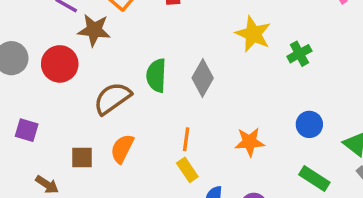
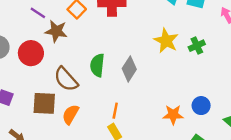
green cross: (299, 54) -> (197, 46), moved
brown semicircle: (112, 98) -> (66, 79), turned -100
orange star: (250, 142) -> (173, 115), moved
brown square: (82, 157) -> (44, 103), moved, size x1.5

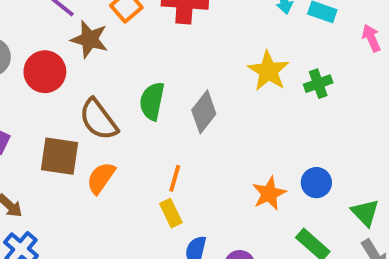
orange star: (173, 115) -> (269, 193), turned -30

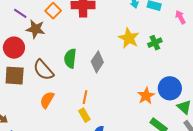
brown square: (59, 156) -> (15, 76), moved
blue circle: (316, 183) -> (170, 88), moved, size x1.5
orange star: (269, 193) -> (146, 96), moved

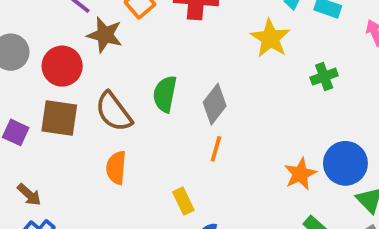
yellow star: (129, 38) -> (270, 38), moved
orange line: (85, 97) -> (216, 149), moved
orange semicircle: (47, 100) -> (116, 168), turned -30

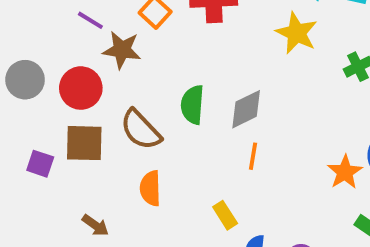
gray diamond: (215, 104) -> (246, 109), turned 33
brown arrow: (29, 195) -> (95, 225), moved

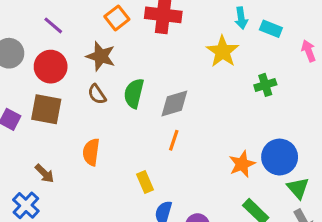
purple line: (90, 20) -> (53, 25), moved
brown star: (122, 50) -> (101, 56), moved
brown semicircle: (141, 130) -> (97, 94), moved, size x0.6

